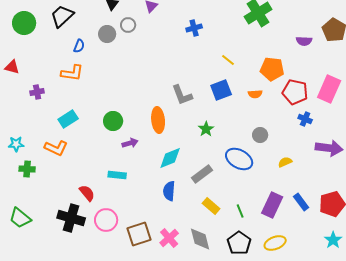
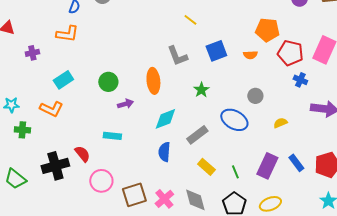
yellow line: (228, 60) -> (190, 20), moved
black cross: (71, 218) -> (55, 166), moved, turned -32

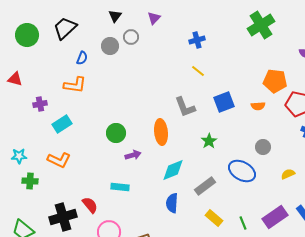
cyan rectangle: (63, 80) -> (62, 124), moved
purple rectangle: (267, 166) -> (275, 217), turned 30

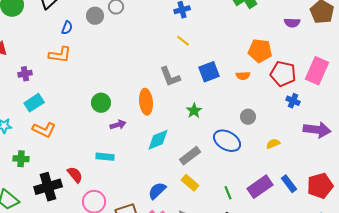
cyan rectangle: (62, 124) -> (34, 103), moved
green cross: (30, 181) -> (21, 159), moved
blue semicircle: (172, 203) -> (157, 191), moved, turned 42
yellow rectangle: (214, 218) -> (190, 183), moved

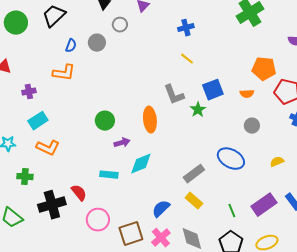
gray circle: (95, 16) -> (97, 43), moved
green star: (194, 111) -> (198, 110), moved
gray circle: (248, 117) -> (252, 126), moved
cyan diamond: (158, 140) -> (141, 164), moved

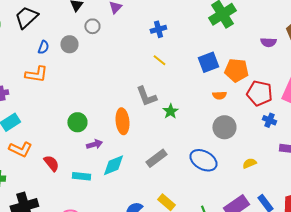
blue square: (213, 90) -> (208, 62), moved
gray circle: (252, 126) -> (224, 127), size x1.5
gray rectangle: (194, 174) -> (156, 158), moved
red semicircle: (79, 193) -> (51, 163), moved

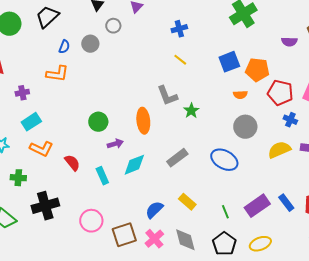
yellow semicircle: (249, 163) -> (279, 150), moved, size x1.6
cyan rectangle: (81, 176) -> (102, 176), turned 60

